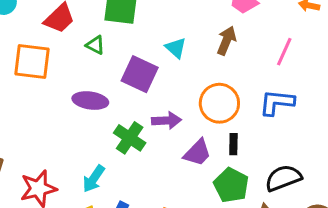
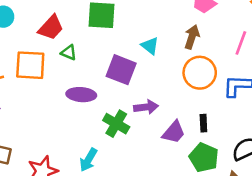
green triangle: (95, 45) -> (69, 53), moved
orange circle: (219, 103) -> (200, 73), moved

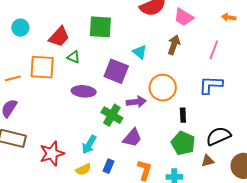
orange circle: (200, 73) -> (163, 88), moved
purple trapezoid: (174, 132) -> (132, 138), moved

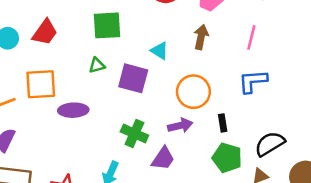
red trapezoid: (59, 37) -> (45, 32), moved
green triangle: (74, 57) -> (97, 65), moved, turned -32
purple ellipse: (84, 91) -> (73, 110), moved
purple arrow: (136, 102) -> (180, 126), moved

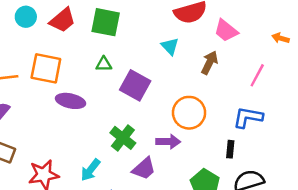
green square: (107, 25) -> (106, 22), moved
cyan triangle: (160, 51) -> (170, 46), moved
black rectangle: (223, 123) -> (230, 149), moved

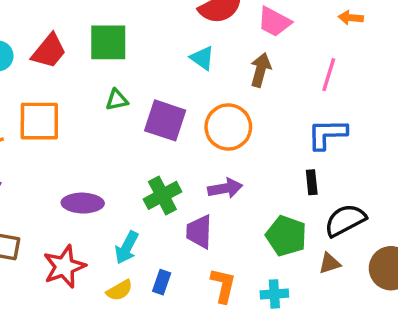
purple ellipse: (71, 101) -> (83, 203), moved
orange circle: (189, 113) -> (228, 127), moved
green cross: (123, 138) -> (162, 195), turned 35
purple trapezoid: (144, 169) -> (199, 232), turned 145

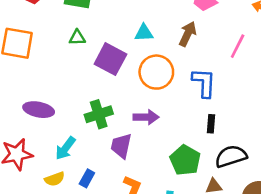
cyan triangle: (202, 58) -> (144, 33), moved, turned -48
blue L-shape: (327, 134) -> (204, 83), moved, turned 84

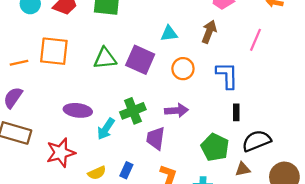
green triangle: (77, 38) -> (105, 58), moved, size x1.5
orange circle: (156, 72) -> (183, 69), size x0.7
cyan arrow: (65, 148) -> (106, 129), moved

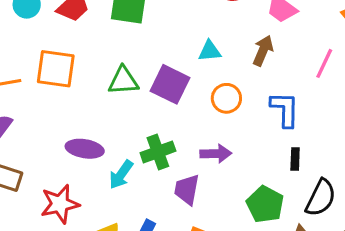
black semicircle: (256, 141) -> (321, 198), turned 136

